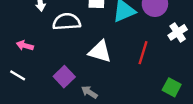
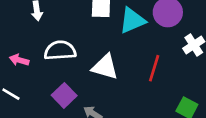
white semicircle: (67, 22) -> (60, 50), moved

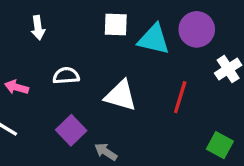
cyan triangle: (132, 20) -> (154, 39), turned 36
white semicircle: (60, 50) -> (66, 76), size x0.7

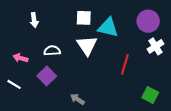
purple circle: (197, 29) -> (148, 21), moved
white triangle: (121, 96) -> (87, 45), moved, turned 40
purple square: (71, 130) -> (47, 76), moved

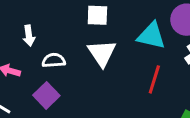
white arrow: (34, 20) -> (29, 36), moved
cyan triangle: (108, 27) -> (151, 36), moved

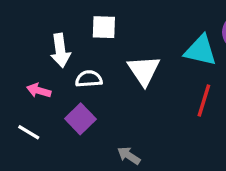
white square: (97, 15) -> (104, 27), moved
white arrow: (29, 36) -> (60, 50), size x1.4

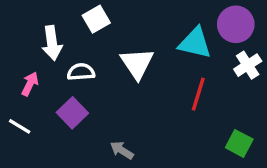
white square: (104, 27) -> (96, 19), turned -32
pink arrow: (39, 91) -> (30, 84), turned 100

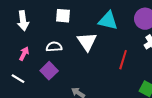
white square: (96, 19) -> (63, 16), turned 35
white arrow: (52, 43) -> (23, 21), moved
cyan triangle: (195, 43) -> (108, 21), moved

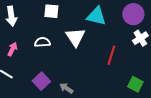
purple square: (49, 71) -> (41, 81), moved

